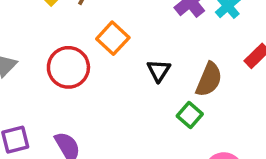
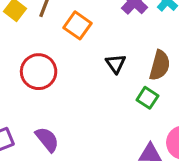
orange square: (113, 38) -> (78, 25), moved

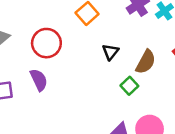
purple semicircle: (47, 139) -> (39, 80), moved

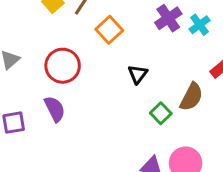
brown semicircle: (146, 62) -> (191, 97), moved

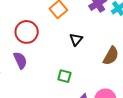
green square: (161, 113) -> (64, 76), moved, turned -32

